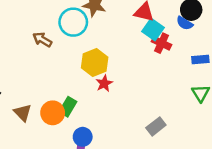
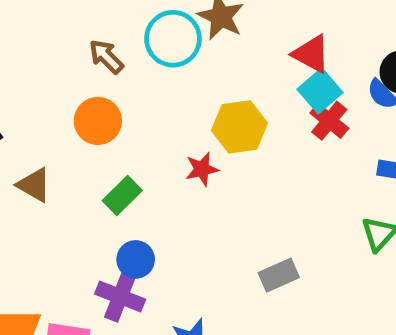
yellow hexagon: (95, 62) -> (240, 127), moved
brown triangle: (23, 113) -> (34, 185), turned -30
orange circle: (53, 113) -> (98, 121), moved

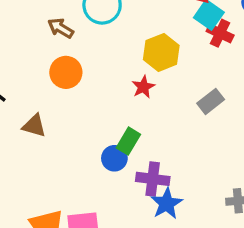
green rectangle: (122, 196) -> (128, 141), moved
gray rectangle: (279, 275) -> (211, 101), moved
purple cross: (120, 297) -> (153, 179), moved

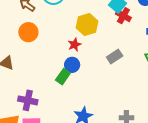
blue circle: (114, 158) -> (72, 65), moved
purple cross: (153, 179) -> (28, 100), moved

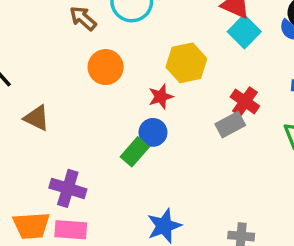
red cross: (123, 16) -> (245, 102), moved
orange circle: (28, 32) -> (106, 67), moved

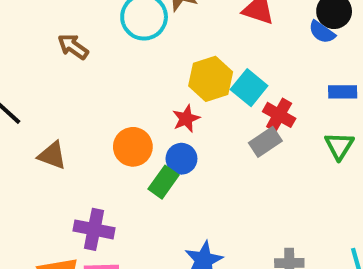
brown arrow: (83, 18) -> (73, 47), moved
cyan square: (244, 32) -> (249, 88), moved
orange circle: (106, 67) -> (133, 147), moved

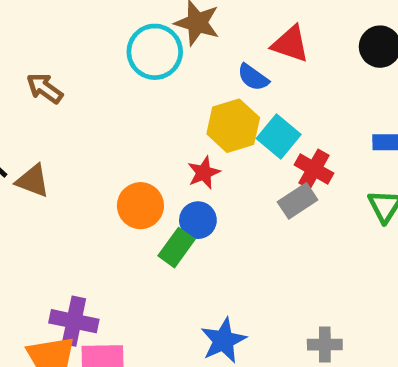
blue semicircle: (322, 32) -> (253, 77), moved
brown arrow: (73, 47) -> (45, 88), moved
brown triangle: (52, 155) -> (33, 181), moved
purple cross: (94, 229) -> (74, 321), moved

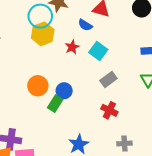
yellow hexagon: (233, 126) -> (43, 34), moved
red cross: (314, 169) -> (109, 110), moved
red star: (204, 173) -> (72, 47), moved

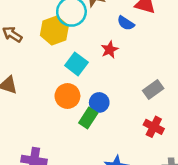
yellow hexagon: (43, 34) -> (54, 30), moved
cyan square: (98, 51) -> (76, 64), moved

